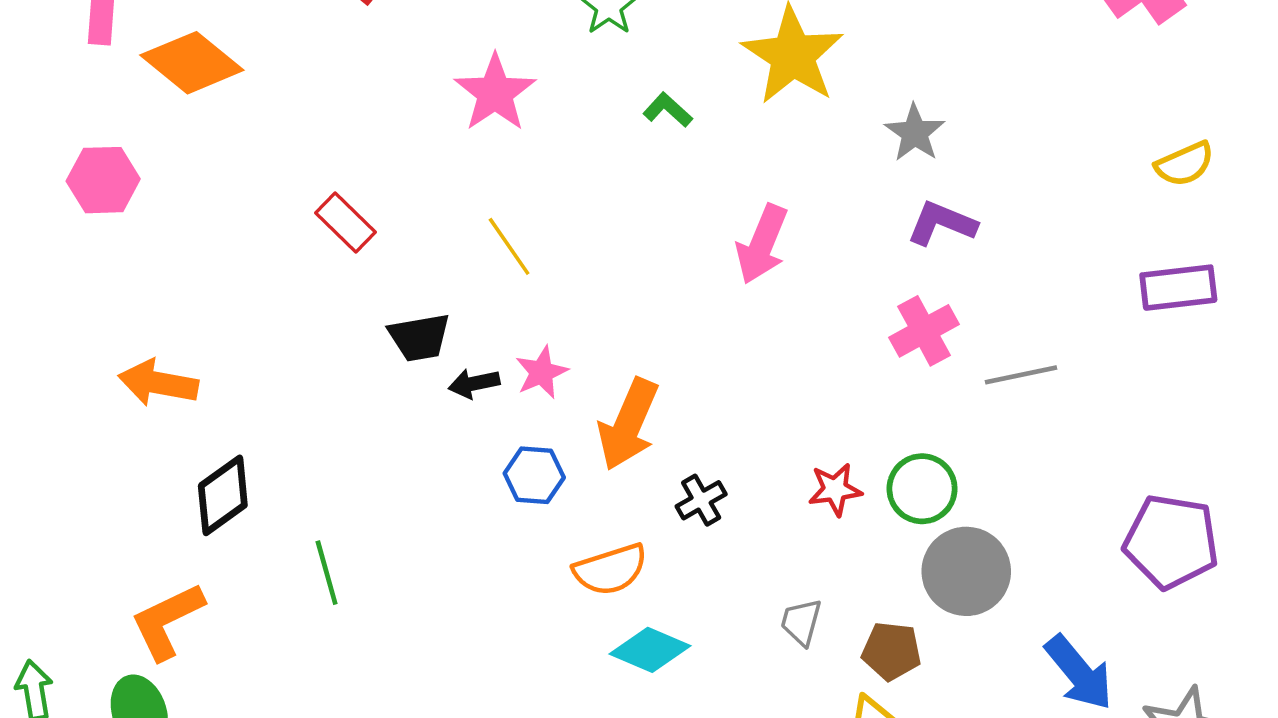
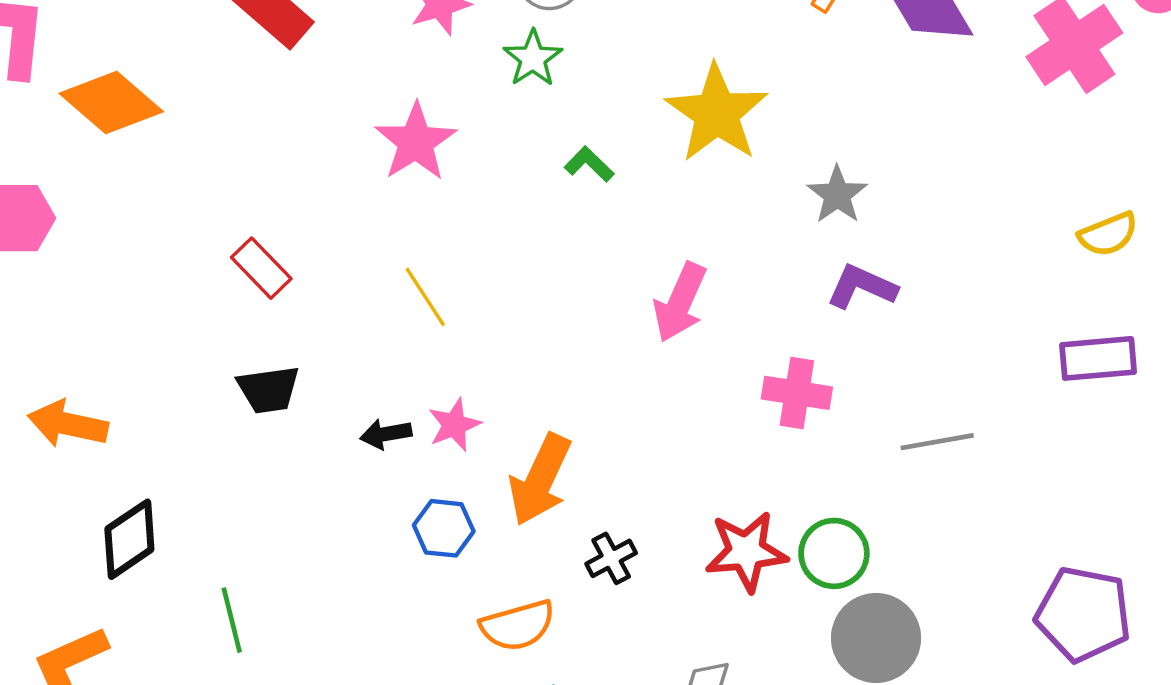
pink cross: (924, 331) -> (797, 393), moved, turned 36
black trapezoid: (419, 337) -> (269, 389), moved
red star: (835, 489) -> (746, 552), size x1.5

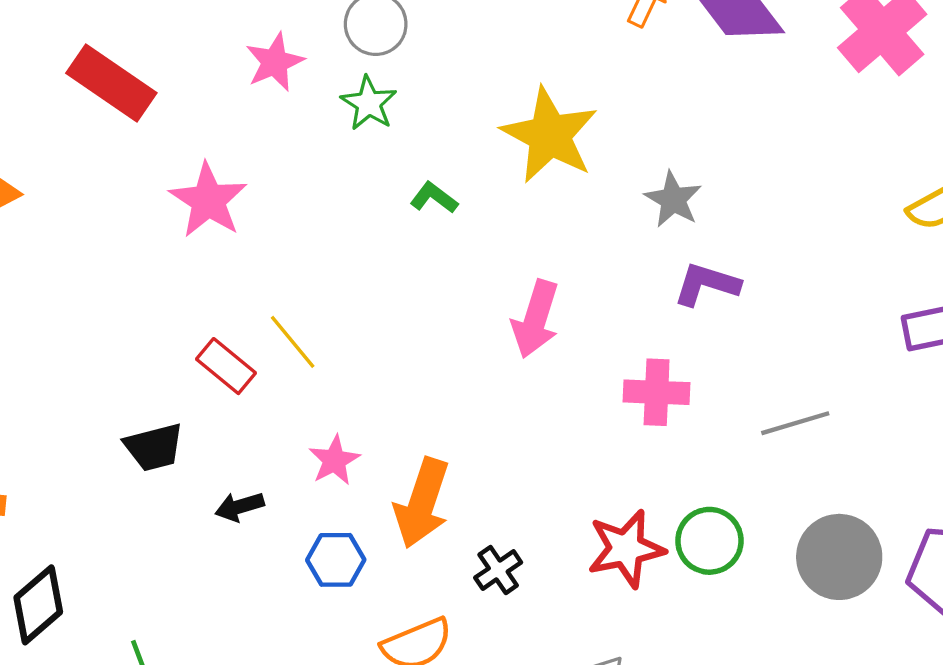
pink star: (416, 142) -> (208, 200), moved
red rectangle: (261, 268) -> (226, 366), moved
black arrow: (386, 434) -> (240, 507), moved
gray circle: (876, 638) -> (839, 557), moved

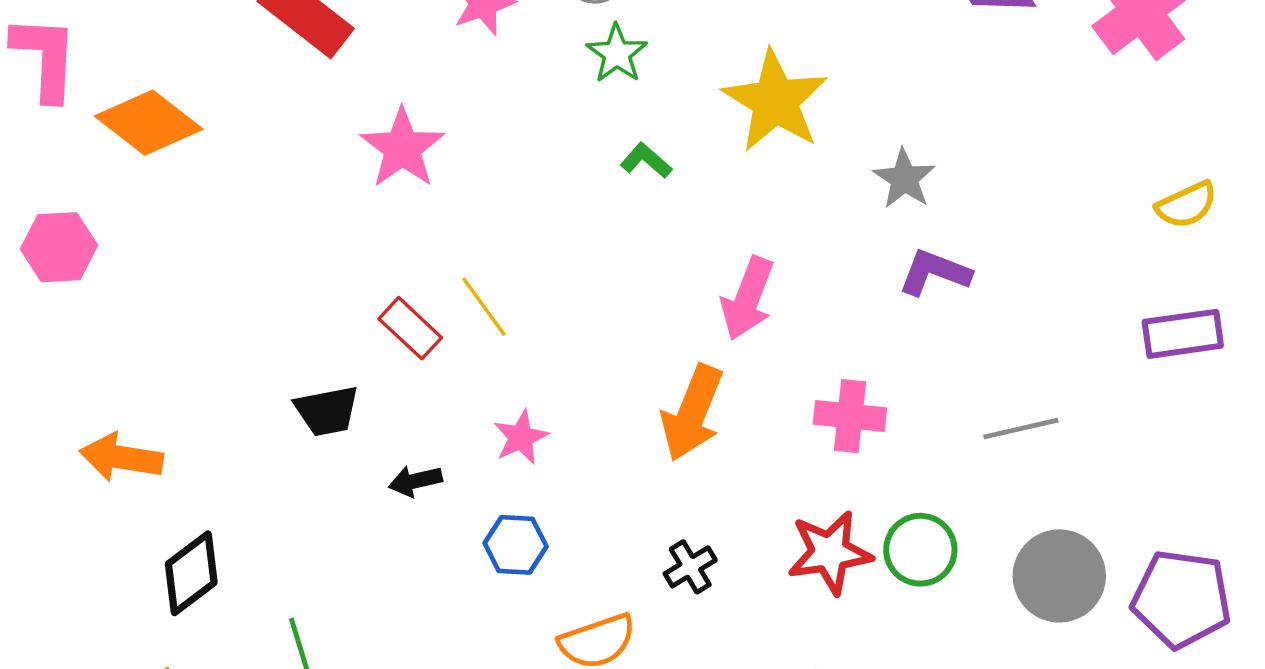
green star: (369, 103) -> (617, 54), moved
pink cross: (657, 392) -> (850, 416), moved
orange arrow: (422, 503) -> (692, 413), moved

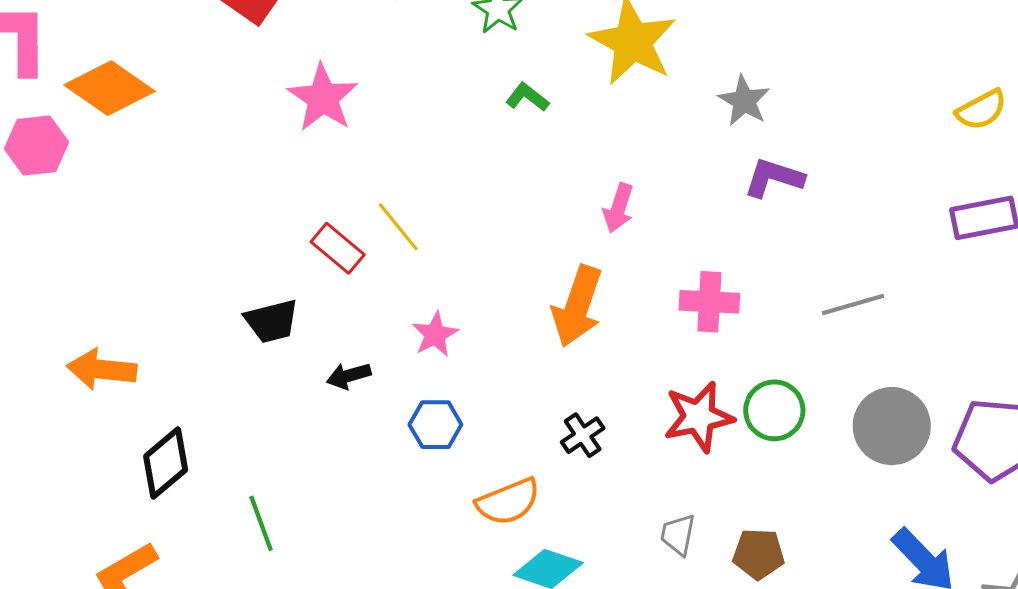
pink hexagon: (59, 247) -> (36, 145), moved
pink arrow: (748, 298) -> (618, 208), size x0.7

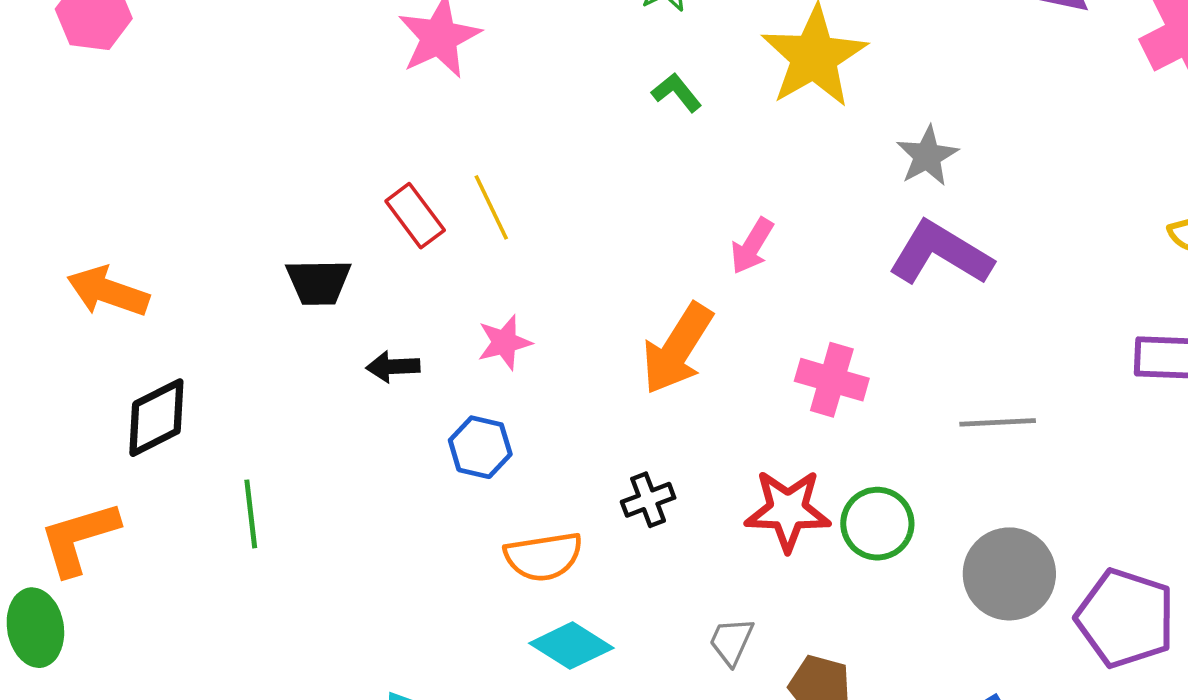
purple L-shape: (774, 178) -> (940, 254), size x1.4

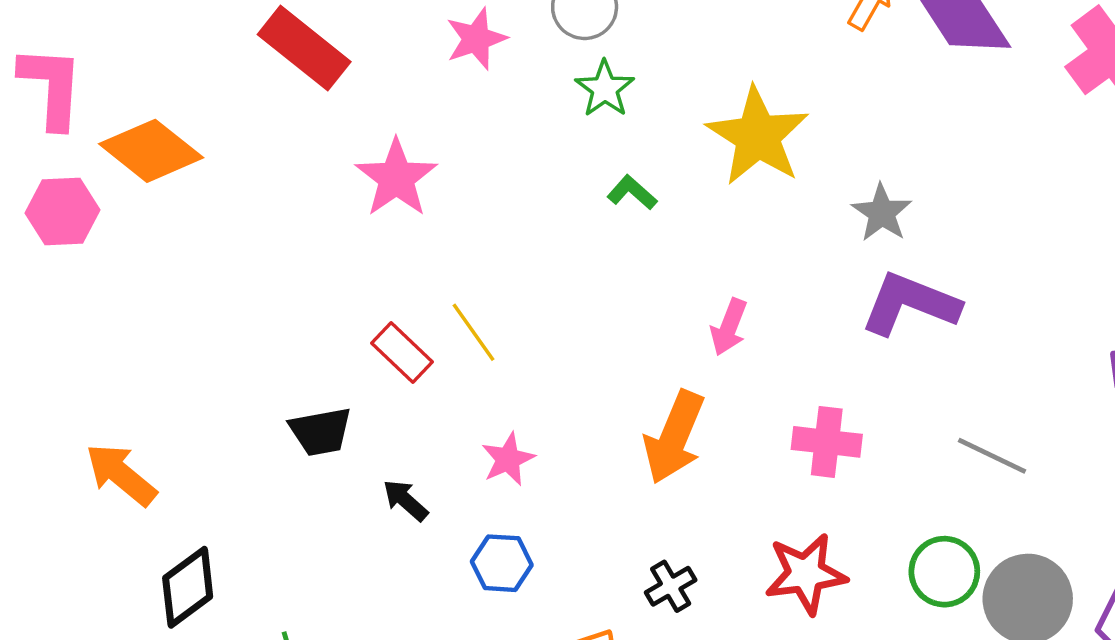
orange arrow: (108, 291) -> (121, 475), turned 30
black arrow: (393, 367) -> (405, 500), turned 54
gray line: (998, 422) -> (992, 456), turned 38
green circle: (877, 524) -> (944, 572), moved

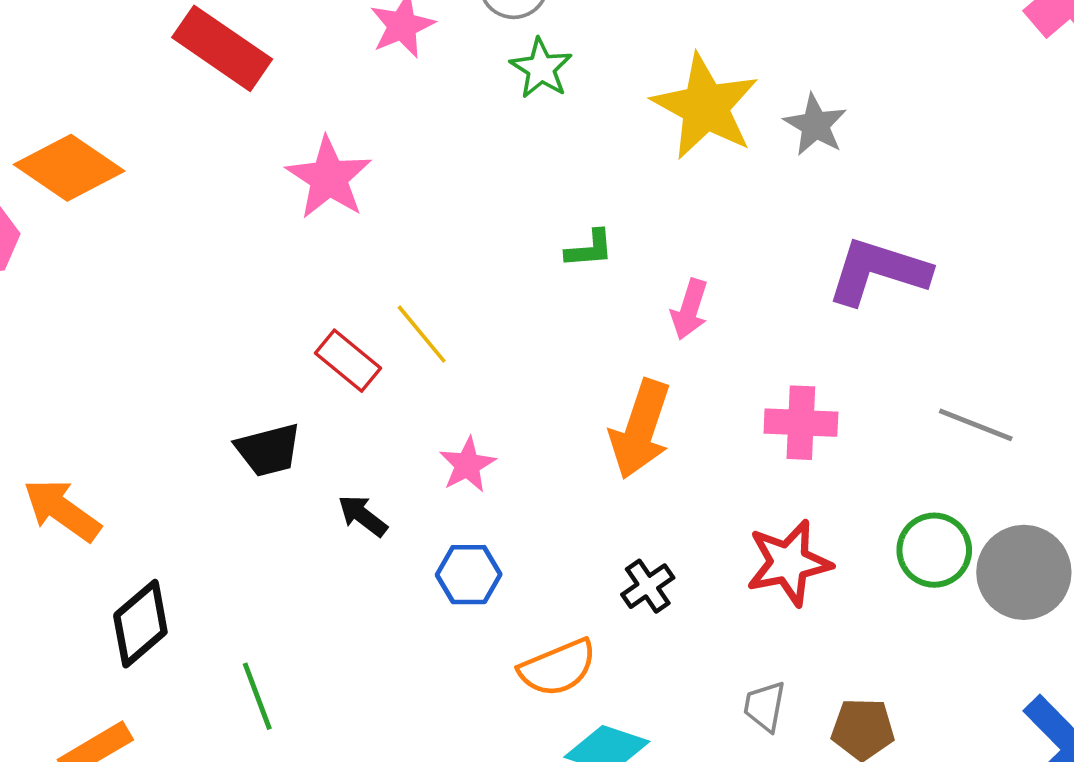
green L-shape: (632, 193) -> (589, 249), moved, turned 138
gray star: (882, 213) -> (815, 125), moved

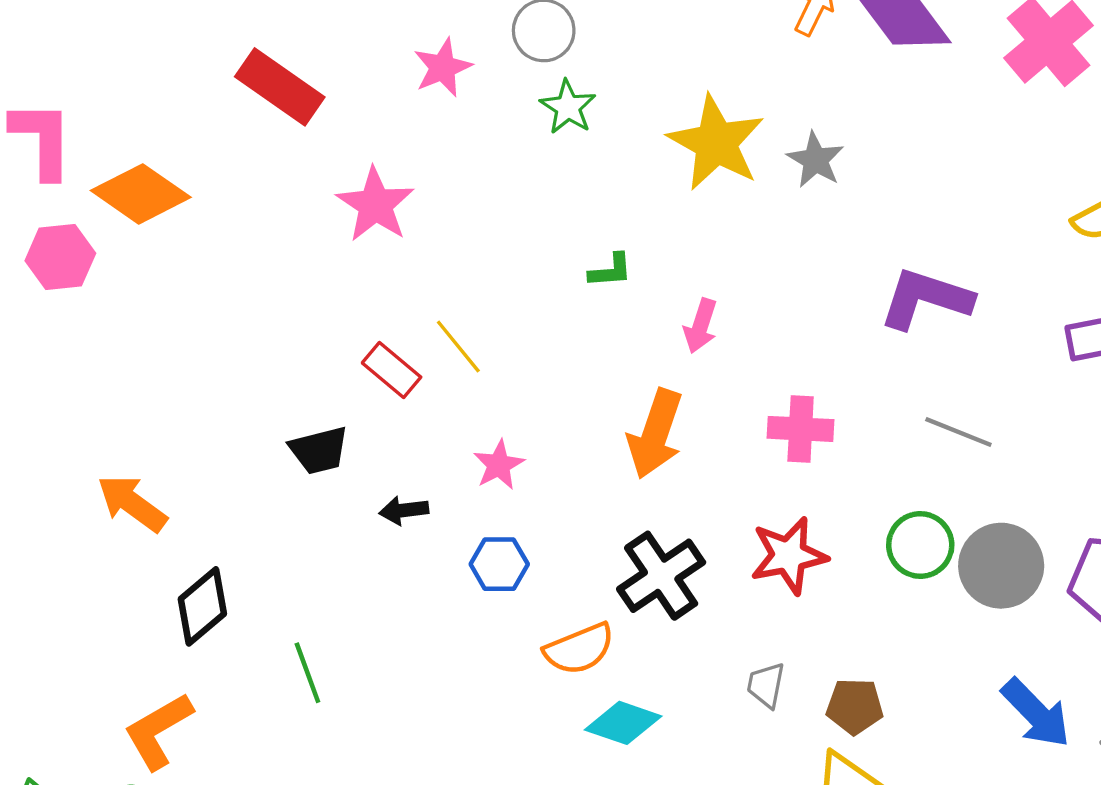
purple L-shape: (878, 271) -> (926, 299), moved
black arrow: (363, 516) -> (404, 510), turned -45
black cross: (648, 586) -> (661, 576), size x1.8

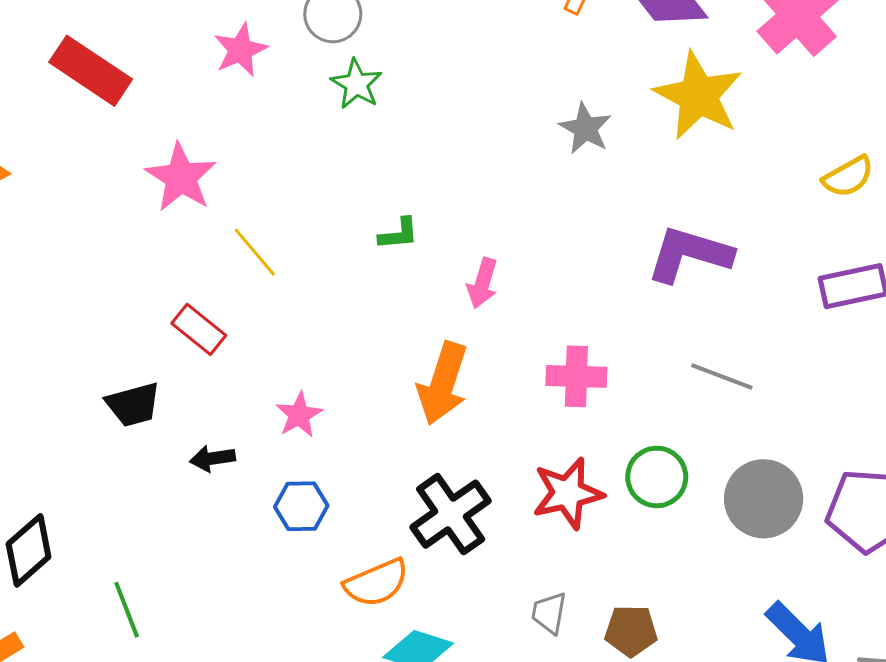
yellow star: (716, 143) -> (698, 96), moved
yellow line: (458, 347) -> (255, 252), moved
green circle: (920, 545) -> (657, 477), moved

